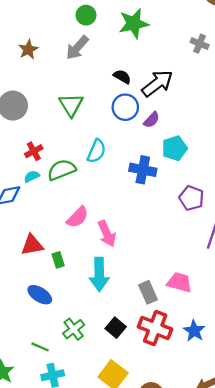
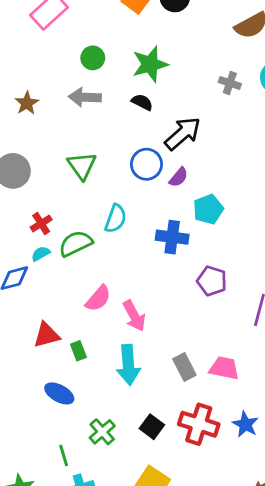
gray arrow: (77, 48) -> (85, 97), turned 55
black semicircle: (122, 77) -> (142, 102), moved
purple pentagon: (191, 198) -> (212, 281), moved
gray rectangle: (148, 292) -> (184, 367), moved
green line: (40, 347) -> (64, 455), turned 54

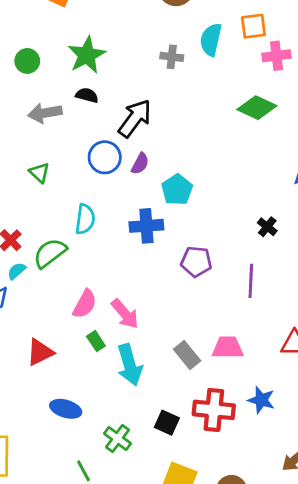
gray arrow: (85, 97) -> (45, 113), moved
green triangle: (82, 166) -> (39, 173), size x0.7
green rectangle: (78, 351) -> (96, 341), moved

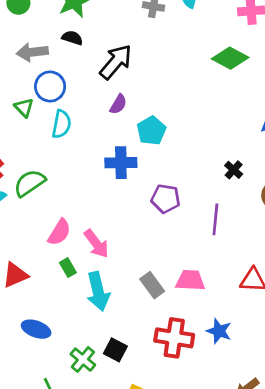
blue circle: (105, 157) -> (50, 87), moved
cyan semicircle: (85, 219) -> (61, 124), moved
black square: (167, 423) -> (115, 350), moved

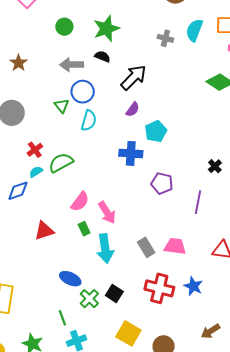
blue ellipse: (36, 329) -> (70, 279), moved

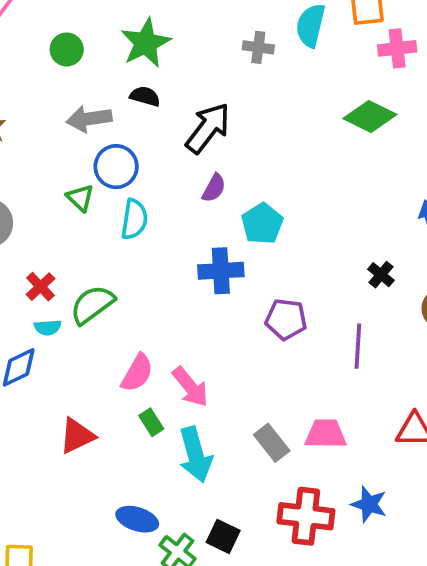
cyan semicircle: (36, 172) -> (48, 327), turned -144

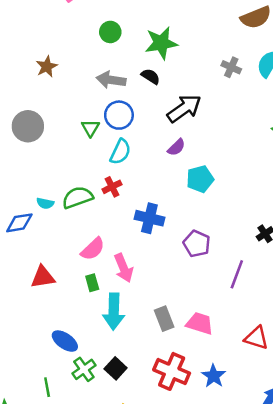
blue cross: (221, 271) -> (149, 218), moved
red cross: (40, 287) -> (112, 187), moved

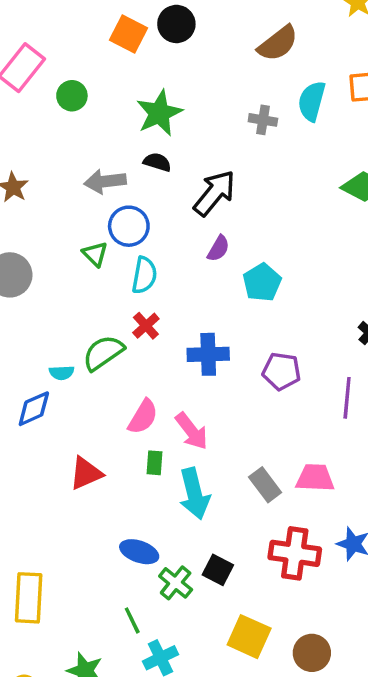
green circle: (110, 32) -> (72, 96), moved
green rectangle: (92, 283) -> (155, 463), turned 35

